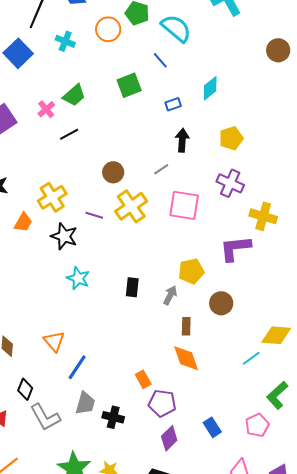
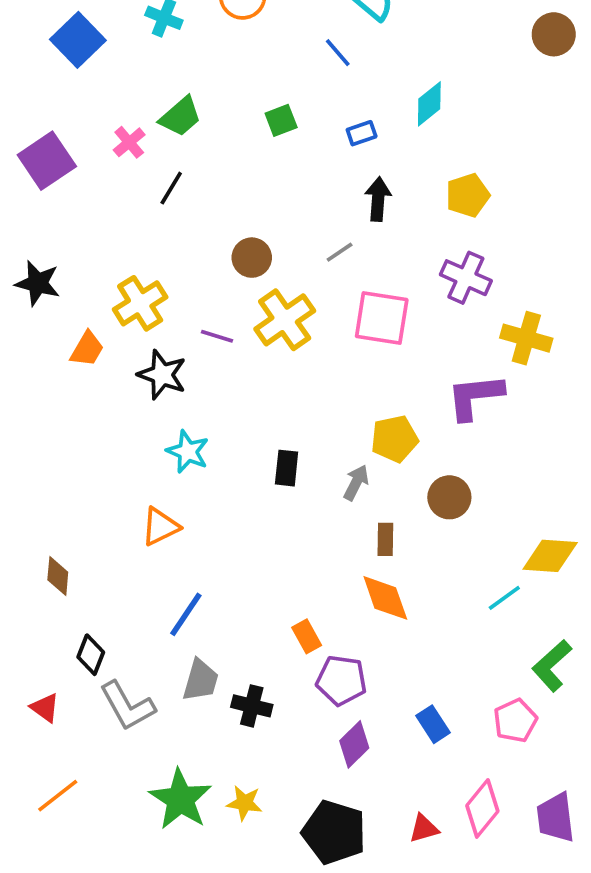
green square: (129, 85) -> (281, 120), moved, size x0.7
black line: (69, 134) -> (171, 188), turned -30
orange triangle: (54, 341) -> (160, 527), moved, turned 45

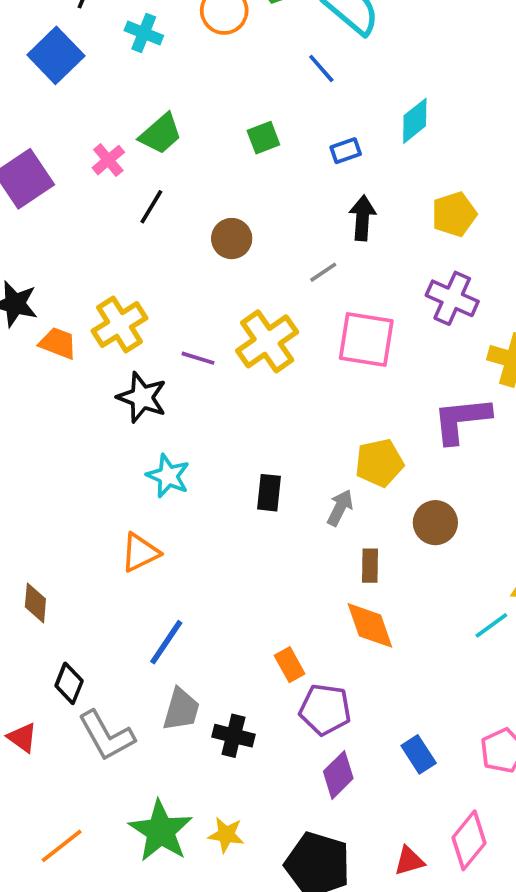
brown circle: (252, 258) -> (232, 239), moved
orange trapezoid: (87, 349) -> (58, 343), moved, turned -99
orange line: (58, 796) -> (62, 846), moved

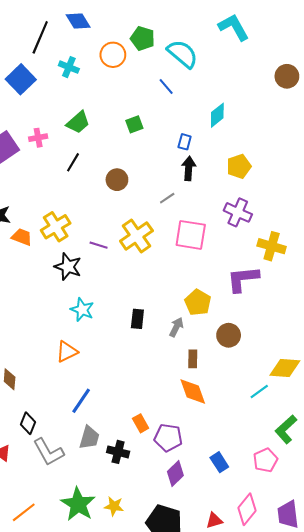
blue rectangle: (346, 151) -> (185, 142), moved, turned -56
pink cross: (108, 160) -> (38, 138), moved, turned 30
yellow pentagon: (379, 463) -> (198, 302), turned -30
orange rectangle: (290, 665) -> (141, 423), moved

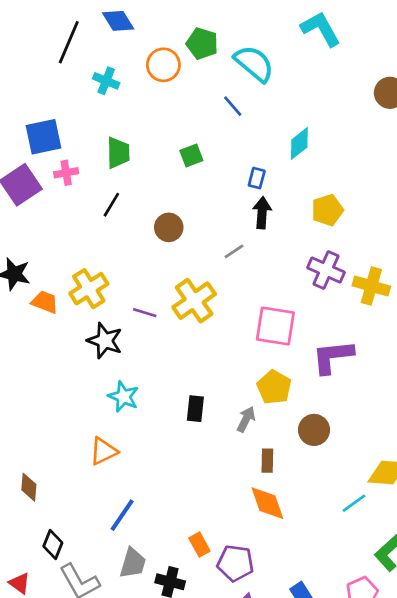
blue square: (21, 79) -> (44, 137), moved, turned 32
green trapezoid: (78, 122) -> (118, 153), turned -50
pink square: (191, 235) -> (275, 326), moved
yellow cross: (272, 246) -> (371, 286), moved

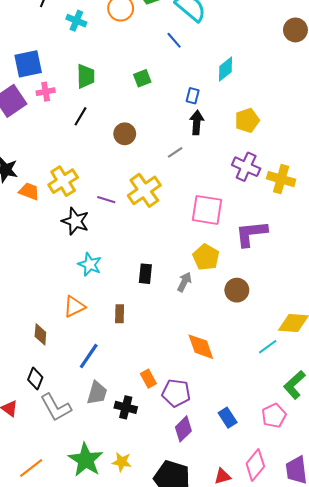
brown rectangle: (267, 461) -> (120, 314), moved
brown diamond: (29, 487) -> (40, 334), moved

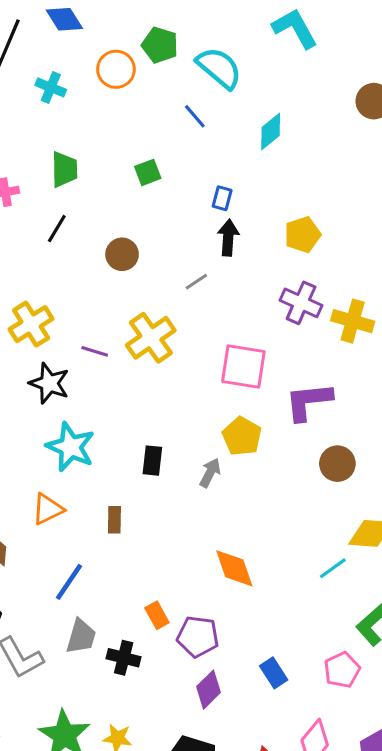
cyan diamond: (226, 69) -> (271, 131), moved
cyan star: (90, 264) -> (70, 447), size x1.4
brown circle: (237, 290) -> (337, 464), moved

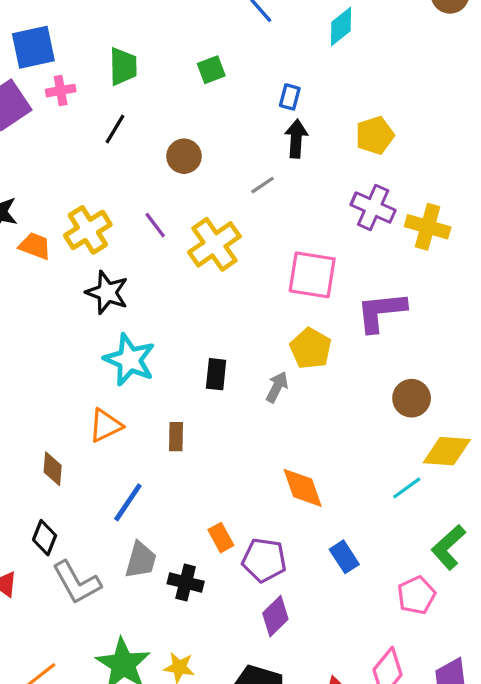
purple line: (95, 351) -> (155, 225), moved, turned 36
brown circle: (337, 464) -> (412, 398), moved
blue rectangle: (274, 673) -> (344, 557), moved

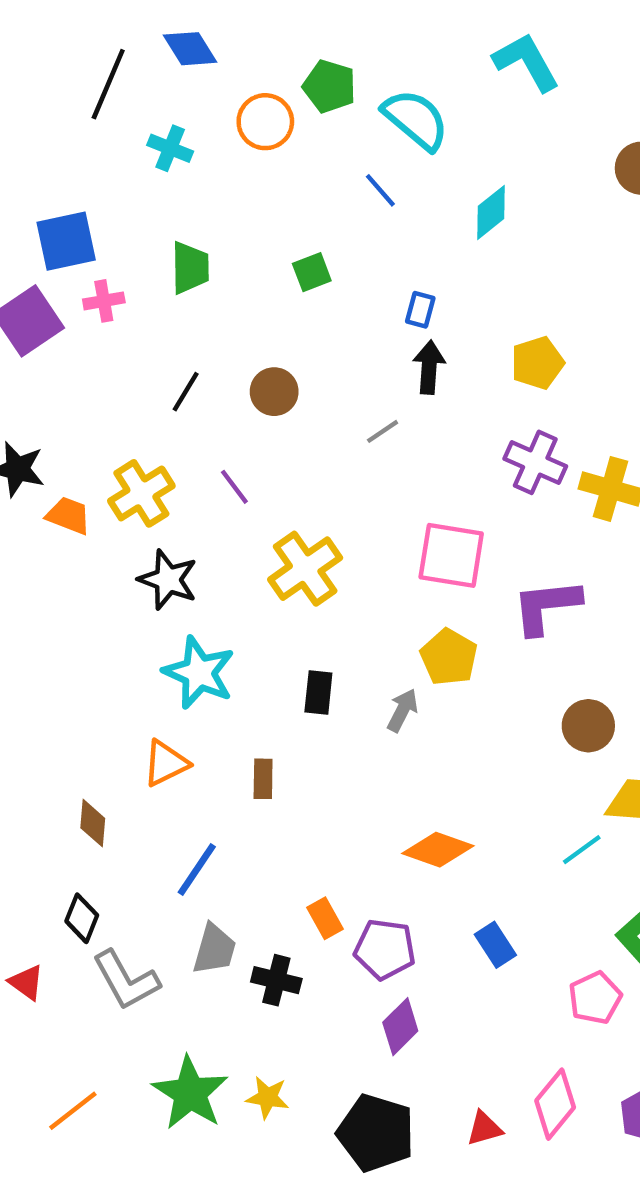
black line: (115, 129) -> (186, 392), moved
yellow cross: (214, 244) -> (305, 569), moved
orange diamond: (303, 488) -> (438, 850), turned -51

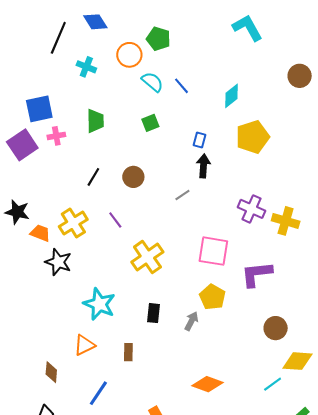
cyan semicircle: (416, 119) -> (152, 82), moved, size x0.7
yellow pentagon: (537, 363) -> (252, 137), moved, size x1.4
black star: (168, 580) -> (58, 262), moved

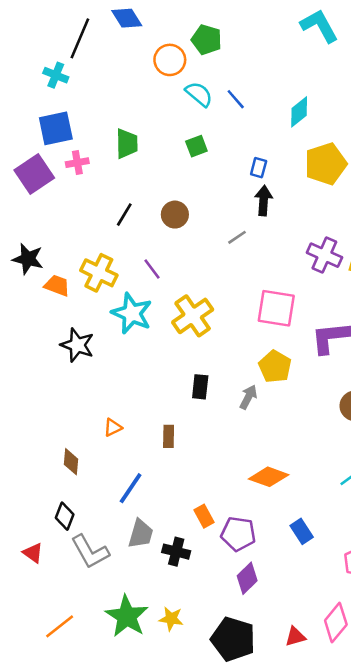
cyan cross: (86, 67) -> (56, 75), moved
yellow cross: (73, 223) -> (99, 273), turned -32
black star: (58, 262) -> (77, 345), moved
cyan star: (99, 304) -> (132, 313), moved
orange triangle: (84, 345) -> (113, 427), size x0.7

